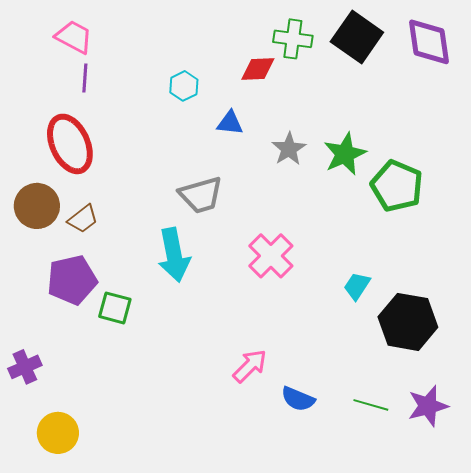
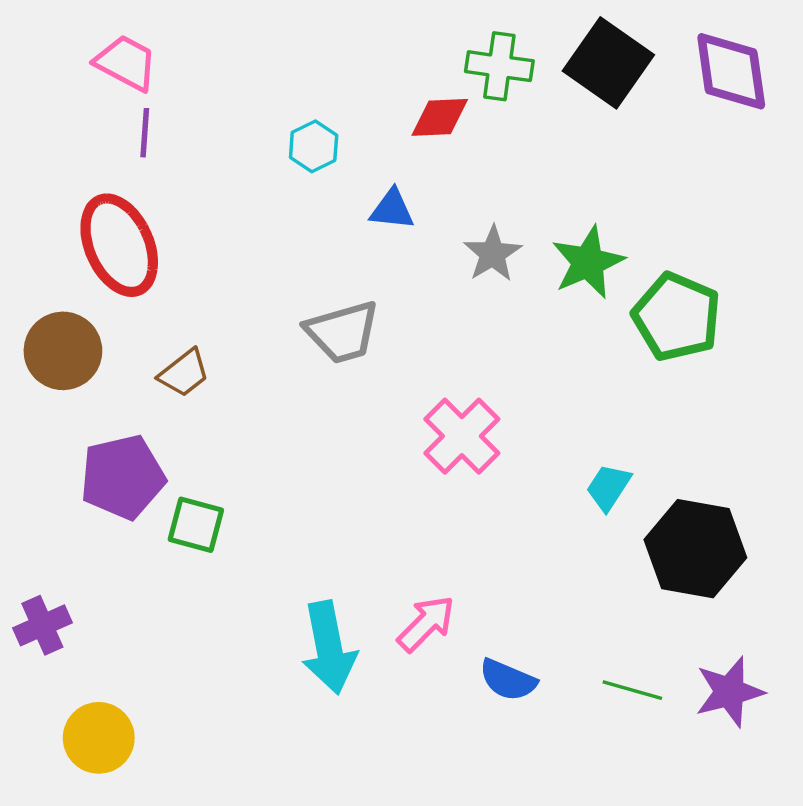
brown trapezoid: (83, 219) -> (184, 373), moved
cyan arrow: (174, 255) -> (329, 648), moved

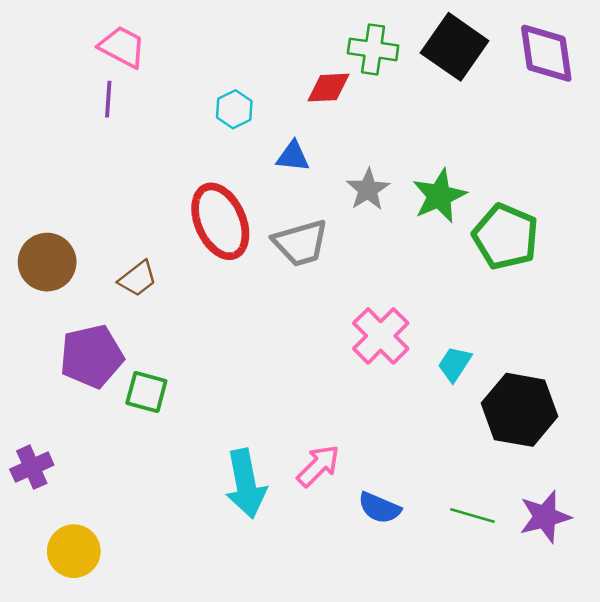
pink trapezoid: (126, 63) -> (122, 47), moved
red ellipse: (119, 245) -> (220, 221), moved
gray trapezoid: (343, 332) -> (301, 243), moved
pink cross: (462, 436) -> (381, 336), moved

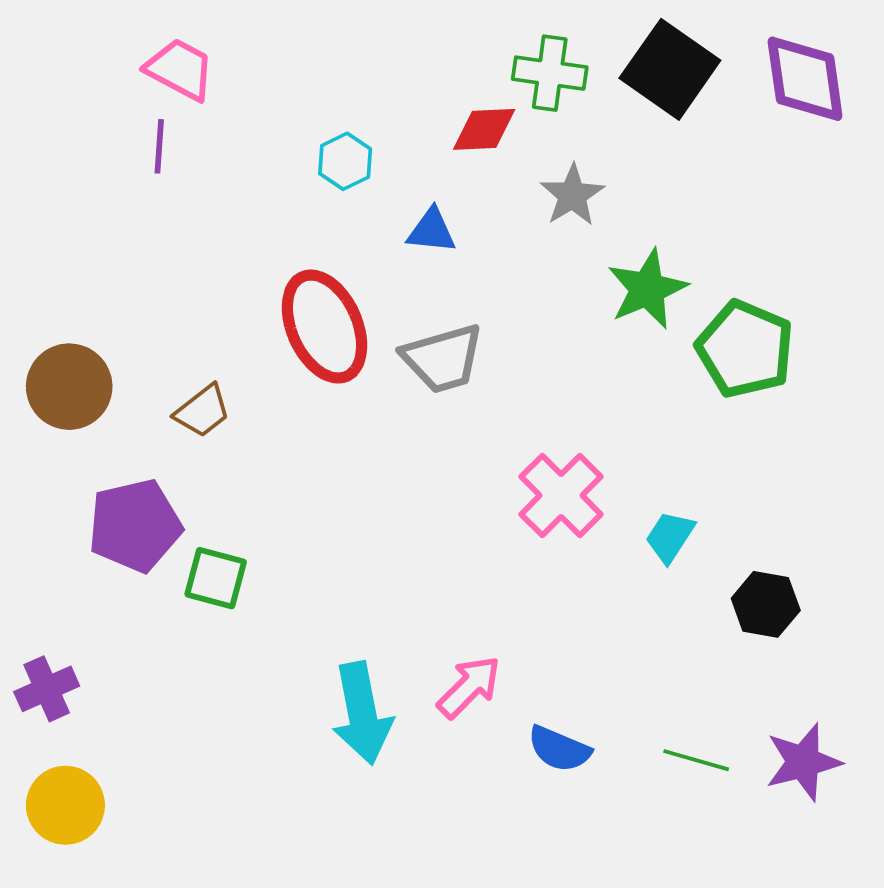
gray star: (368, 189) -> (572, 195), moved
black hexagon: (520, 410) -> (766, 604), size x0.6
yellow circle: (74, 551) -> (65, 805), moved

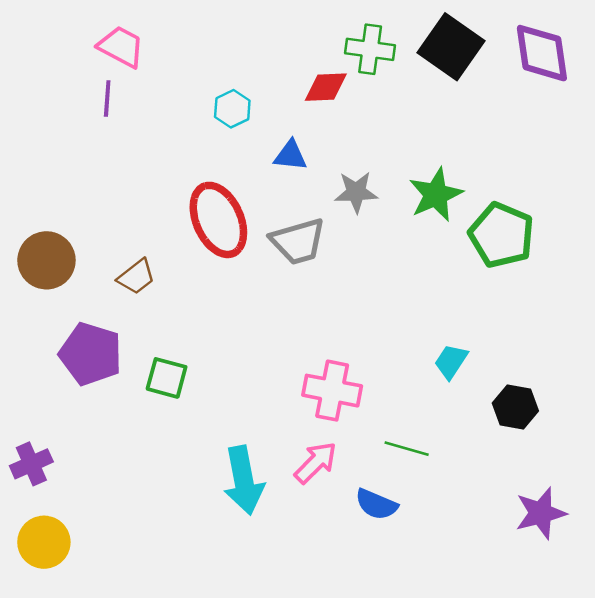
gray star: (572, 195) -> (356, 192), moved, turned 30
pink cross: (561, 495) -> (332, 391), moved, turned -34
purple pentagon: (135, 526) -> (91, 354), turned 30
green square: (216, 578) -> (167, 378), moved
green line: (696, 760) -> (407, 449), moved

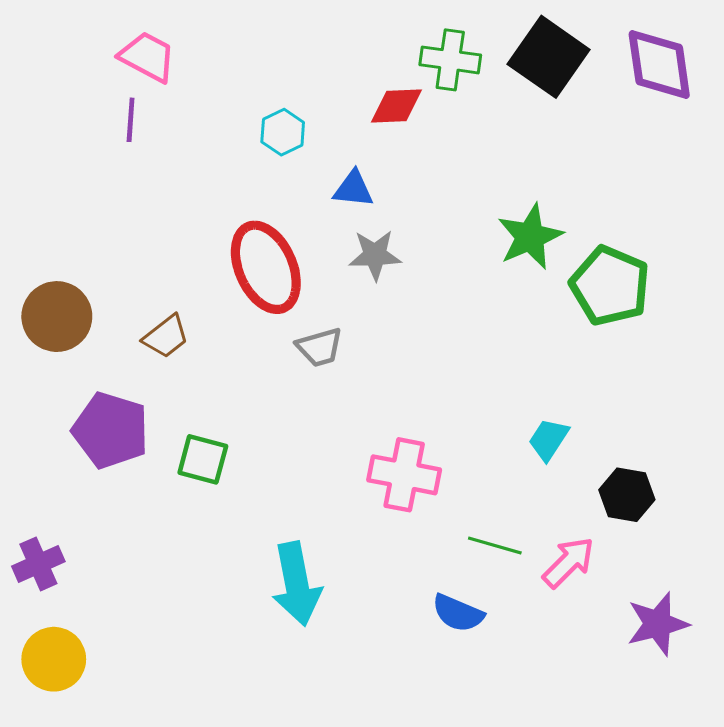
gray star: (356, 192) -> (375, 255), moved
gray trapezoid: (298, 241) -> (320, 347), moved, size x0.7
pink arrow: (316, 463) -> (569, 562), moved

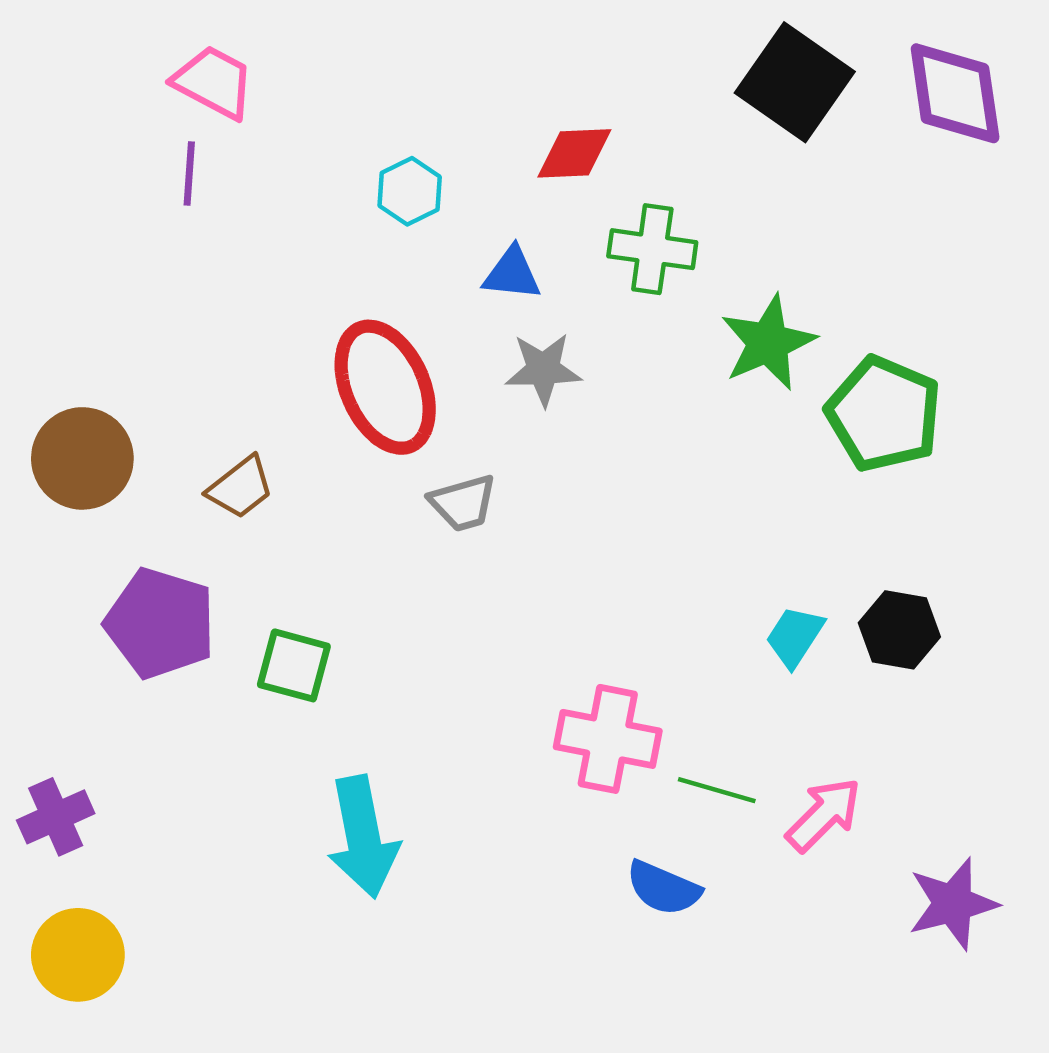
green cross: (450, 60) -> (652, 249), moved
pink cross: (404, 475) -> (608, 739), moved
black hexagon: (627, 495) -> (899, 630), moved
cyan arrow: (297, 584) -> (363, 837), moved

